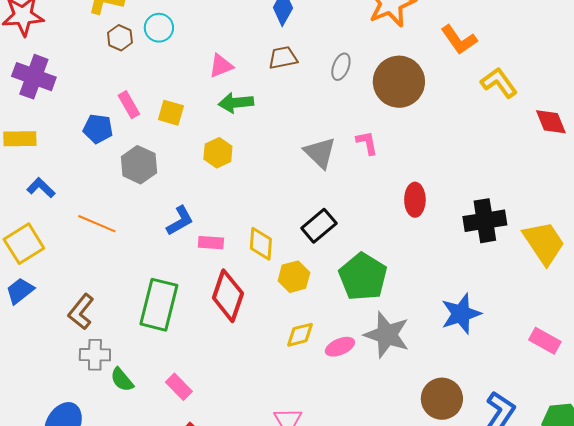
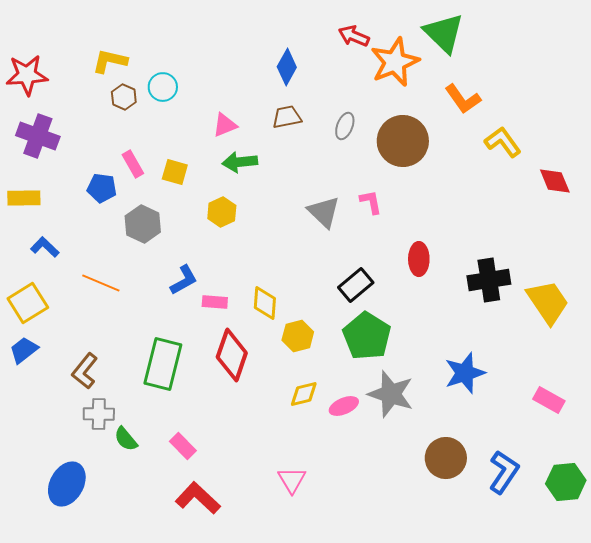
black rectangle: (319, 226) -> (356, 285), moved

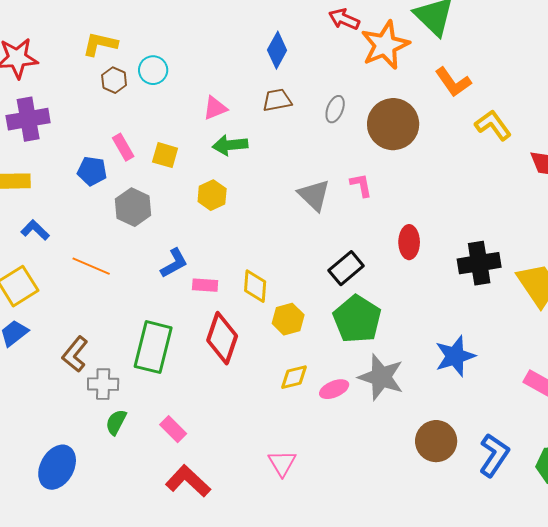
purple cross: (38, 136) -> (28, 119), turned -30
gray cross: (99, 414) -> (103, 384), moved
green semicircle: (126, 439) -> (116, 422), turned 68

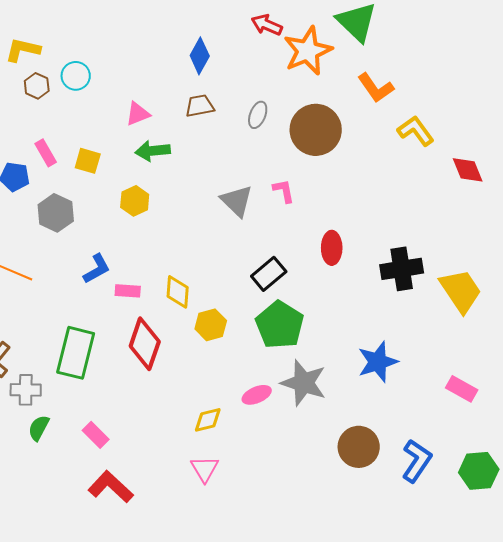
yellow diamond: (294, 377) -> (208, 420), moved

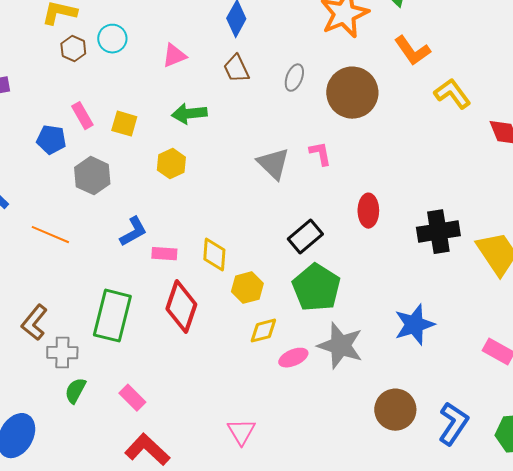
brown trapezoid: (200, 106) -> (236, 69), turned -104
pink triangle: (138, 114) -> (174, 56), moved
yellow diamond: (208, 420) -> (263, 331), moved

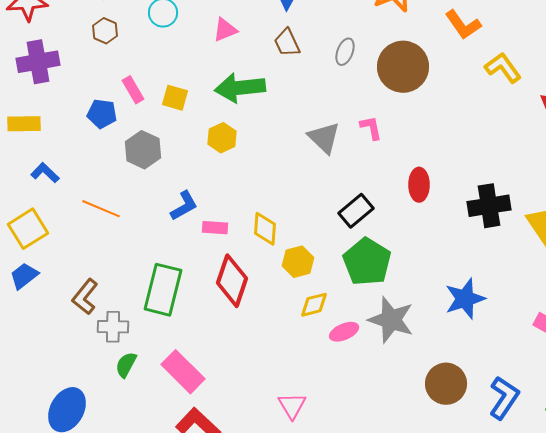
brown hexagon: (73, 49) -> (105, 31), moved
green arrow: (189, 114) -> (240, 88), size x1.4
pink rectangle: (132, 398) -> (183, 372), size x1.6

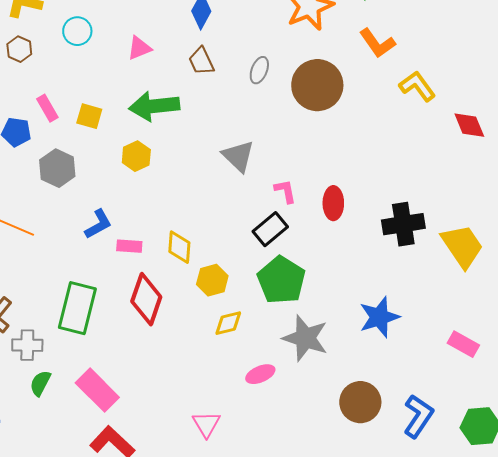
pink L-shape: (371, 128) -> (285, 191), moved
pink ellipse: (344, 332) -> (260, 374), moved

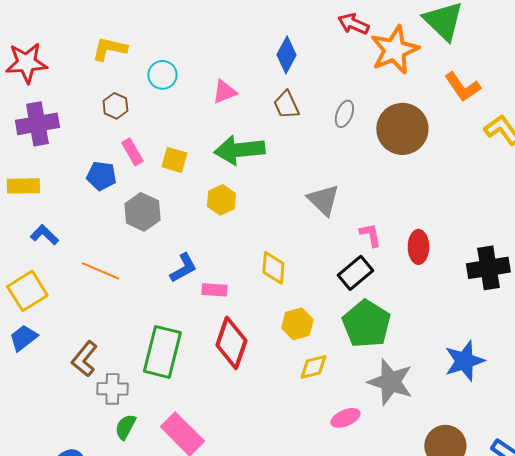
brown hexagon: (19, 49) -> (115, 106), moved
yellow diamond: (179, 247) -> (273, 268), moved

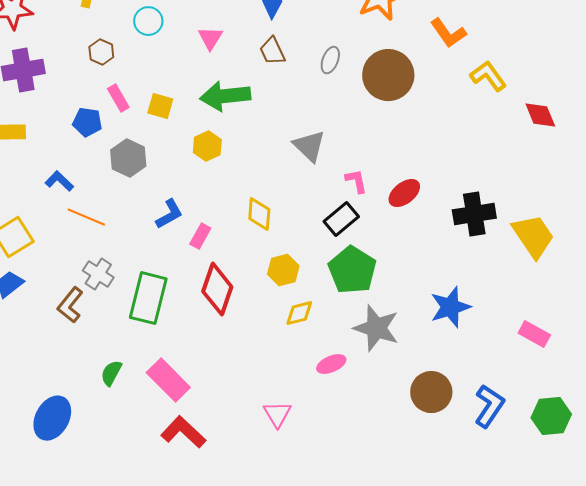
pink triangle: (224, 92) -> (210, 38), turned -36
blue L-shape: (44, 235) -> (59, 181), moved
red ellipse: (418, 247) -> (404, 193), turned 52
pink rectangle: (214, 290) -> (200, 236), turned -65
gray cross: (112, 389) -> (98, 274), moved, turned 32

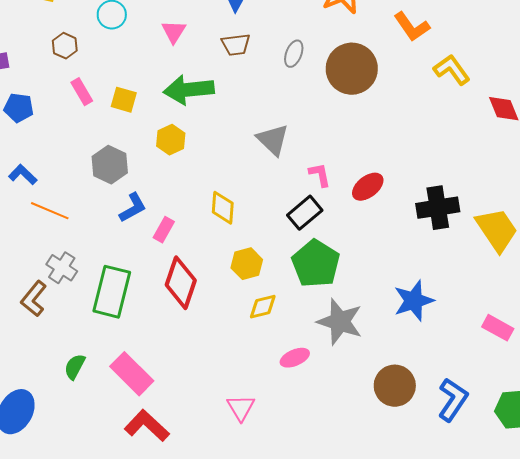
brown trapezoid: (272, 51) -> (236, 45), turned -72
blue pentagon: (87, 122) -> (19, 108), moved
gray hexagon: (128, 158) -> (110, 165), moved

